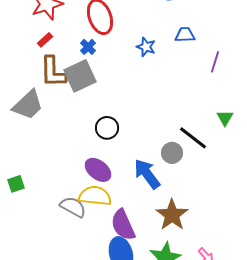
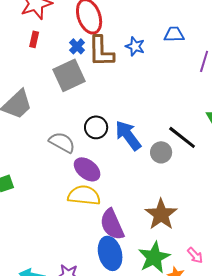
red rectangle: (45, 40) -> (34, 39), turned -35
brown L-shape: (53, 72) -> (101, 51), moved
blue arrow: (147, 174) -> (128, 135), moved
gray semicircle: (73, 207) -> (62, 142), moved

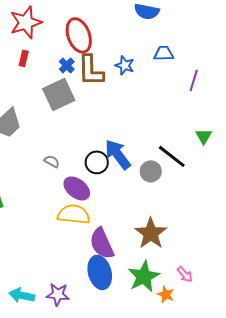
black circle: (96, 127) -> (97, 162), moved
gray semicircle: (62, 142) -> (52, 161), size x0.6

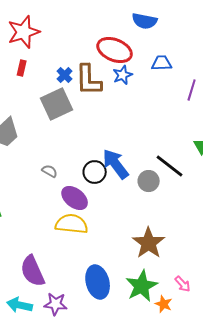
red ellipse: (79, 35) -> (115, 50), moved, turned -48
blue star: (125, 65) -> (123, 75), turned 30
purple semicircle: (102, 243) -> (33, 271), moved

